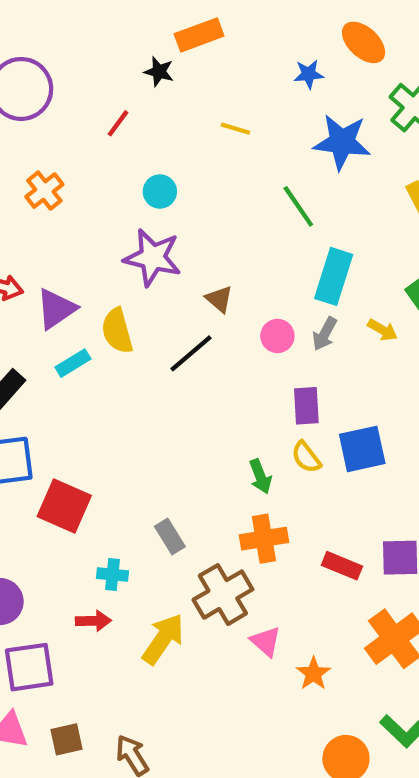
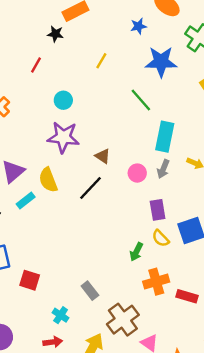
yellow line: (235, 129) -> (101, 61), turned -70
green arrow: (260, 476) -> (136, 252), turned 54
red square: (64, 506) -> (30, 280), size x0.7
orange cross: (264, 539) -> (156, 282), moved
cyan cross: (113, 575) -> (61, 315), turned 35

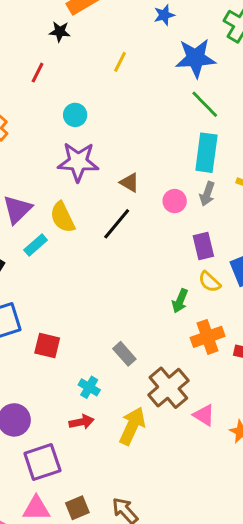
green line: (141, 100) -> (205, 104), moved

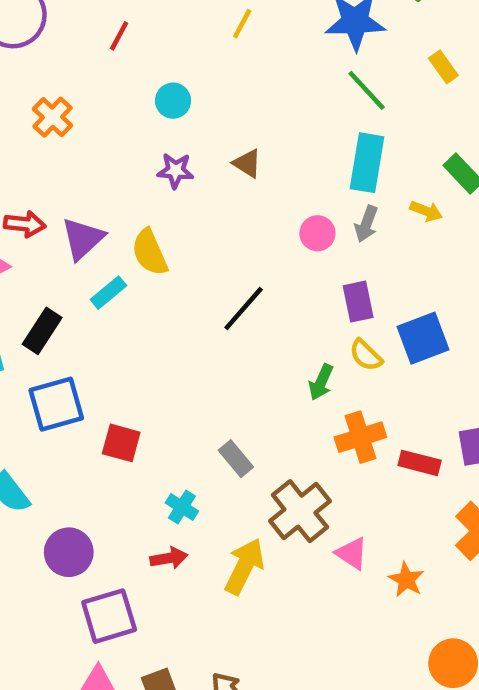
purple star: (78, 162) -> (175, 171), size x0.6
brown triangle: (130, 183) -> (247, 163), moved
black line: (117, 224) -> (244, 309), moved

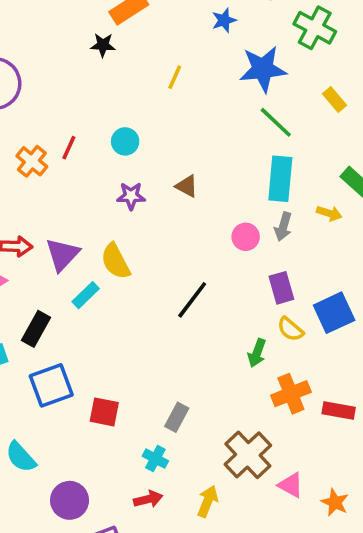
red line: (119, 36) -> (69, 148), moved
gray rectangle: (236, 459) -> (177, 417), moved, turned 72
yellow arrow: (244, 566) -> (208, 501), size x0.7

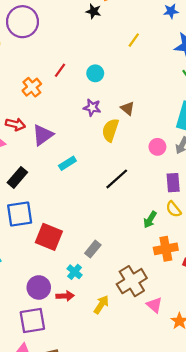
orange cross: (32, 161) -> (32, 87), moved
yellow semicircle: (116, 261) -> (110, 130), moved, turned 35
cyan rectangle: (86, 295) -> (67, 163), moved
red square: (104, 412) -> (49, 237), size x1.4
purple circle: (70, 500) -> (39, 287), moved

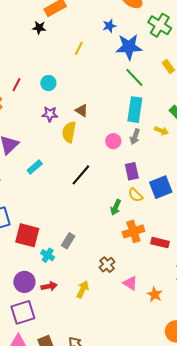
blue star: (171, 11) -> (109, 26), moved
cyan cross: (75, 272) -> (48, 255), moved
brown cross: (132, 281) -> (107, 265), size x0.6

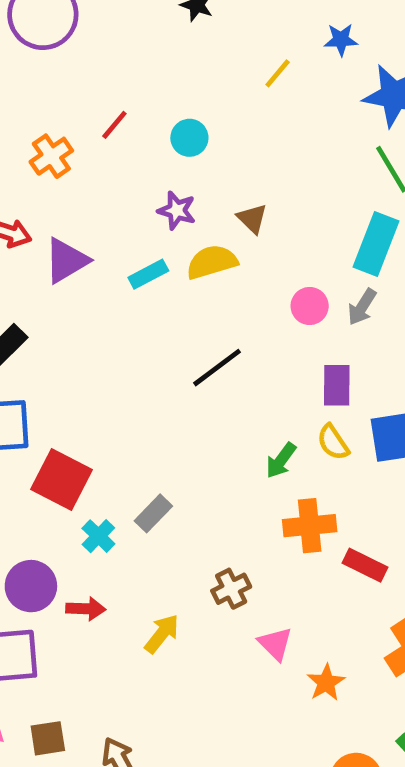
blue star: (109, 26) -> (341, 40), moved
yellow semicircle: (69, 132) -> (212, 262), turned 50
cyan rectangle: (35, 167) -> (148, 274), moved

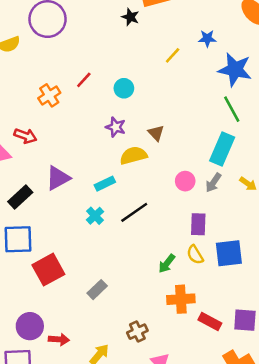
purple triangle: (66, 260) -> (58, 178), moved
cyan rectangle: (148, 274) -> (105, 184), moved
red square: (62, 480) -> (48, 270), turned 32
cyan cross: (98, 536) -> (95, 216), moved

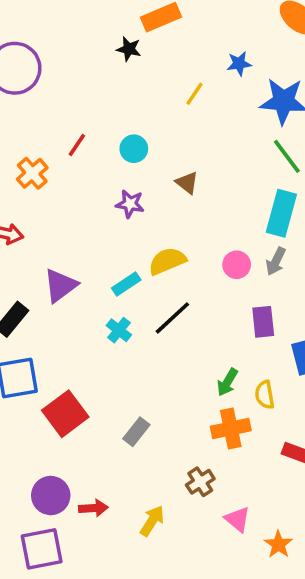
brown triangle: (156, 133) -> (187, 183), moved
yellow semicircle: (133, 155) -> (167, 261), moved
yellow semicircle: (195, 255) -> (265, 395), moved, turned 30
orange cross: (181, 299) -> (231, 428), moved

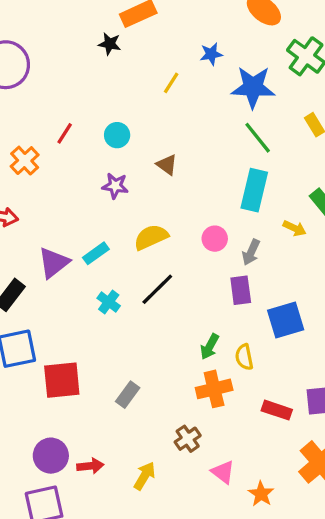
gray arrow: (276, 261) -> (251, 252), moved
cyan rectangle: (126, 284) -> (96, 253), moved
red square: (65, 414) -> (62, 380), turned 33

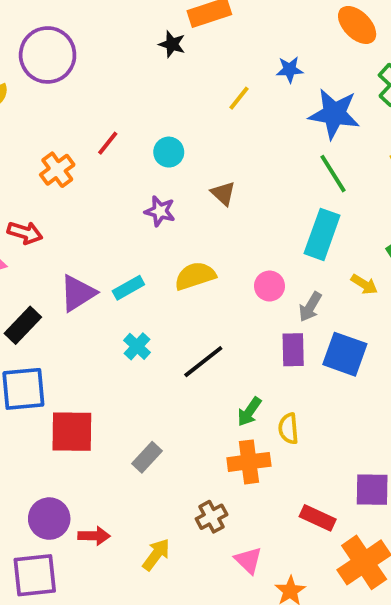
black line: (157, 289) -> (203, 362), moved
blue square: (286, 320) -> (345, 354), moved, turned 30
red rectangle: (277, 410) -> (318, 518), moved

